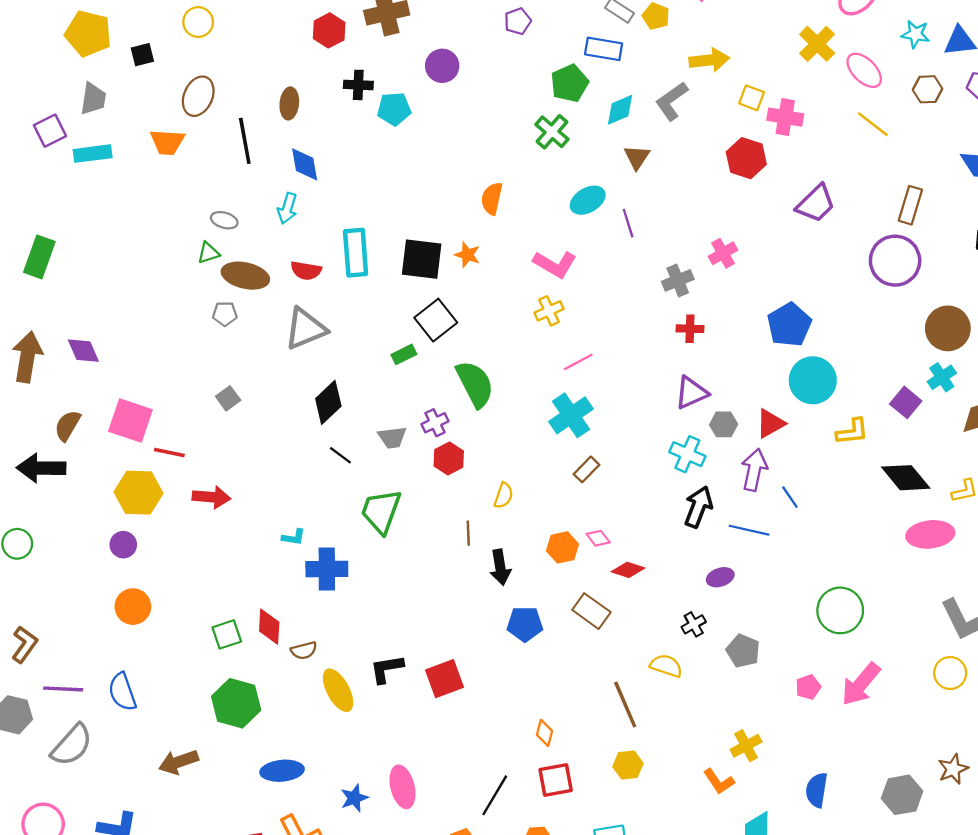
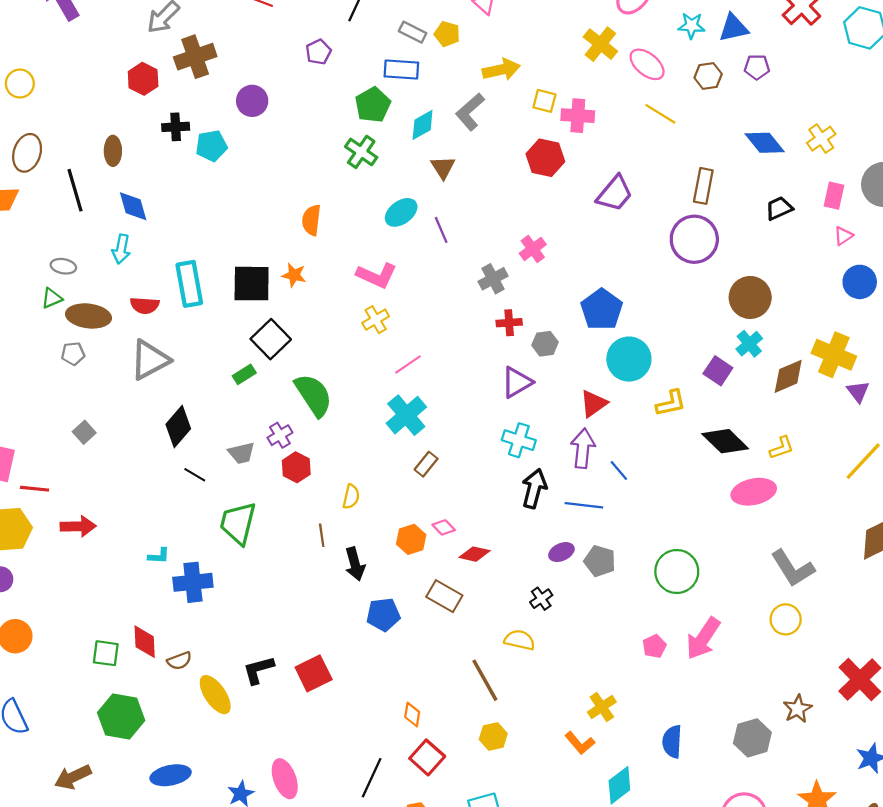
gray hexagon: (724, 424) -> (545, 344), moved
green square: (227, 634) -> (106, 653), turned 32
gray pentagon: (743, 651) -> (600, 561), moved
red square: (556, 780) -> (427, 757), turned -32

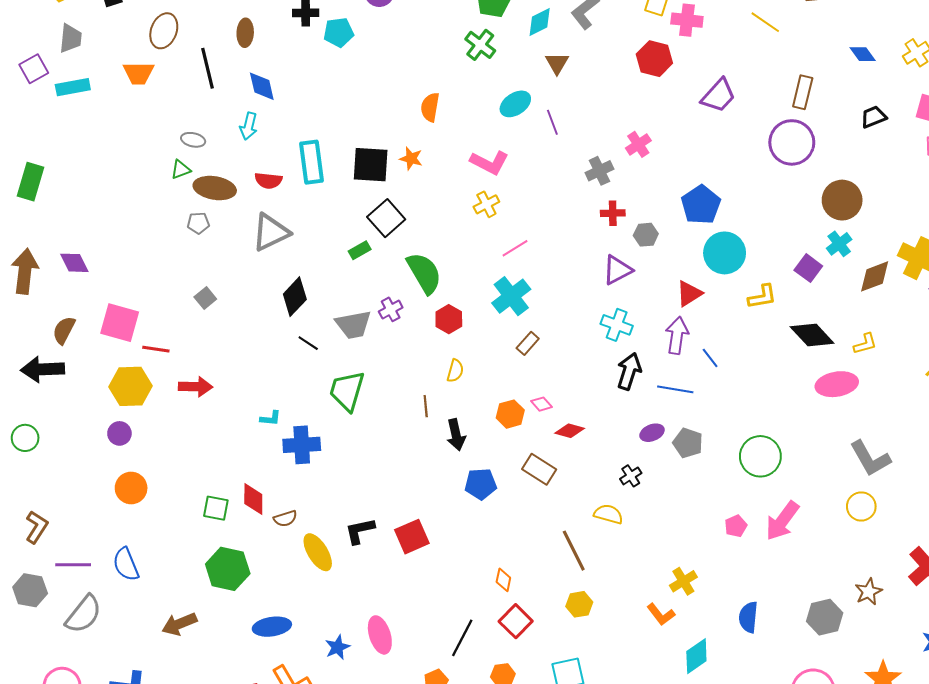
blue diamond: (765, 143) -> (863, 54), size x0.7
gray trapezoid: (241, 453) -> (353, 325), size x1.4
red hexagon: (296, 467) -> (449, 319), moved

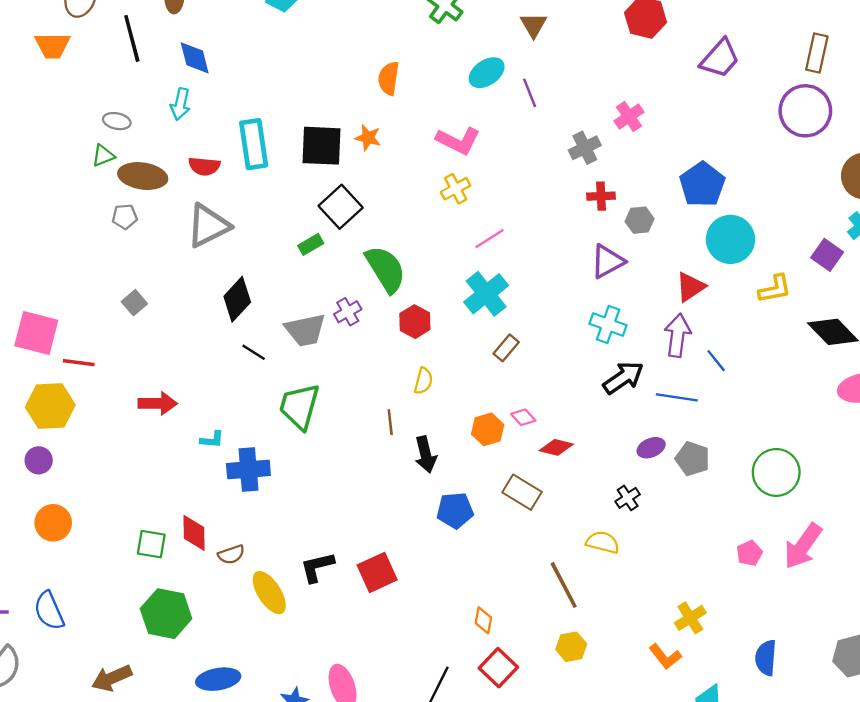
black arrow: (629, 371) -> (623, 378), turned 39
red arrow: (195, 387) -> (158, 403), moved

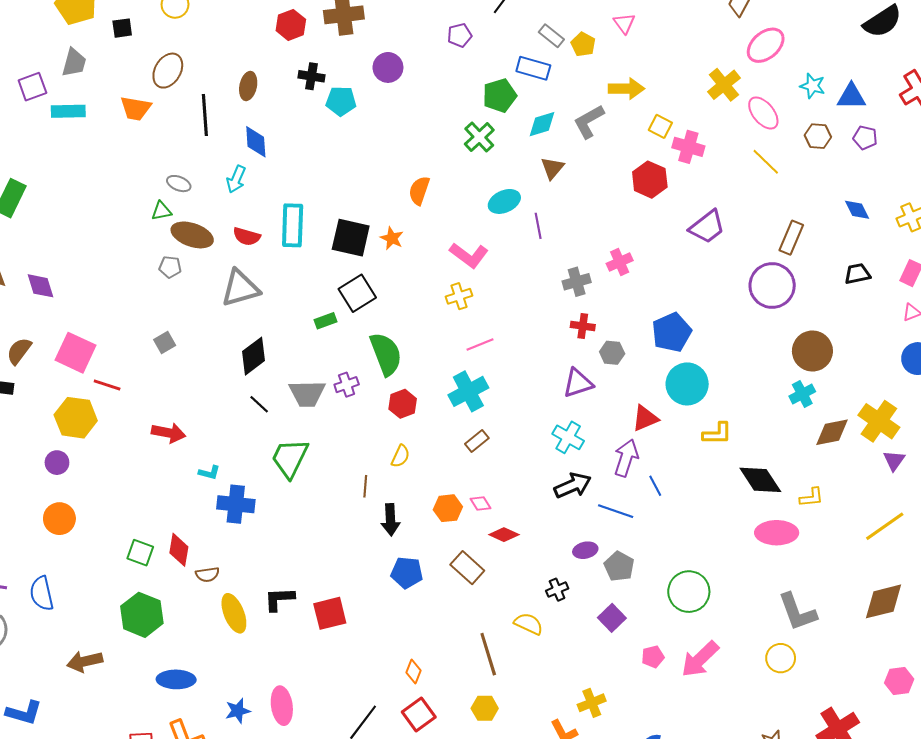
purple square: (827, 255) -> (612, 618), moved

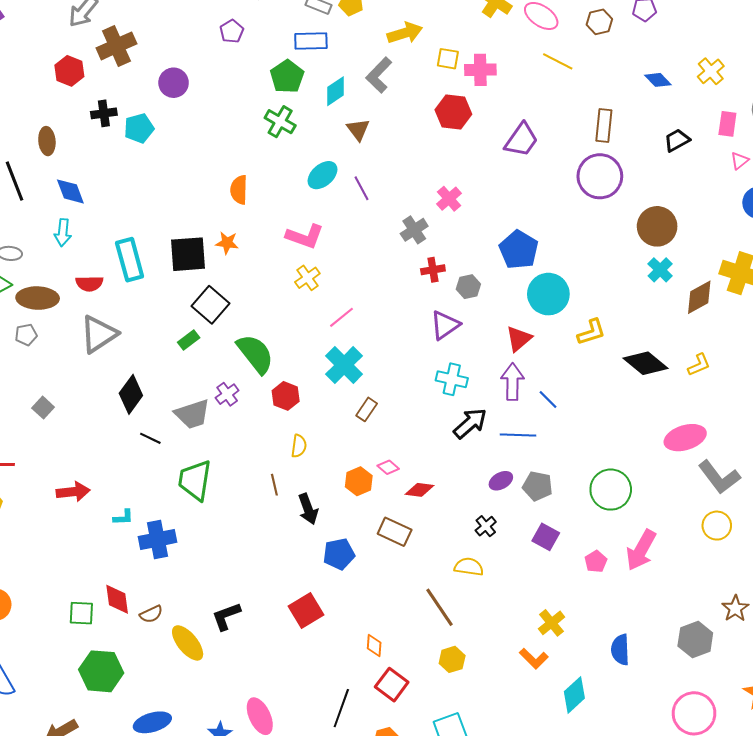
pink ellipse: (777, 533) -> (685, 438), moved
red square: (330, 613) -> (306, 610), moved

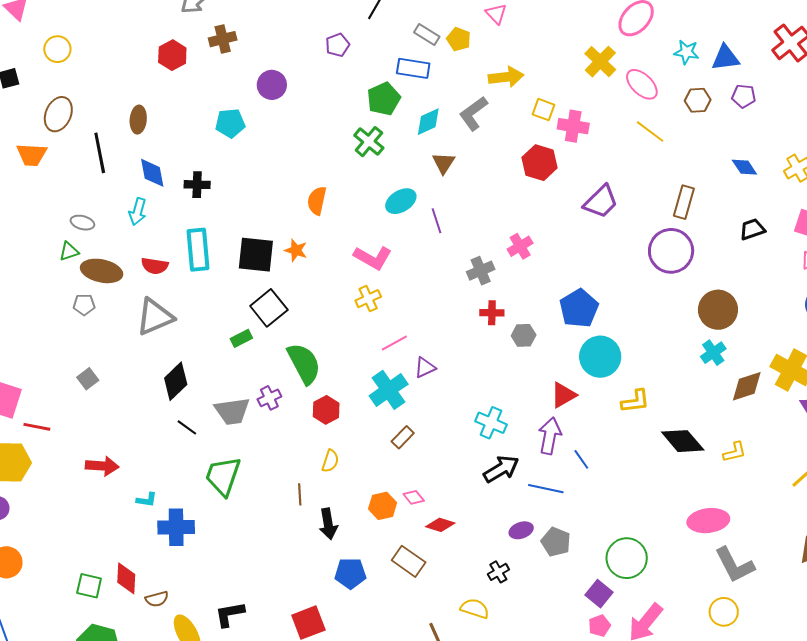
brown cross: (116, 46) -> (223, 39), size x0.7
black cross: (104, 113) -> (197, 185), moved
purple triangle: (445, 325) -> (425, 368), moved, size x0.7
purple square: (546, 537) -> (599, 594), moved

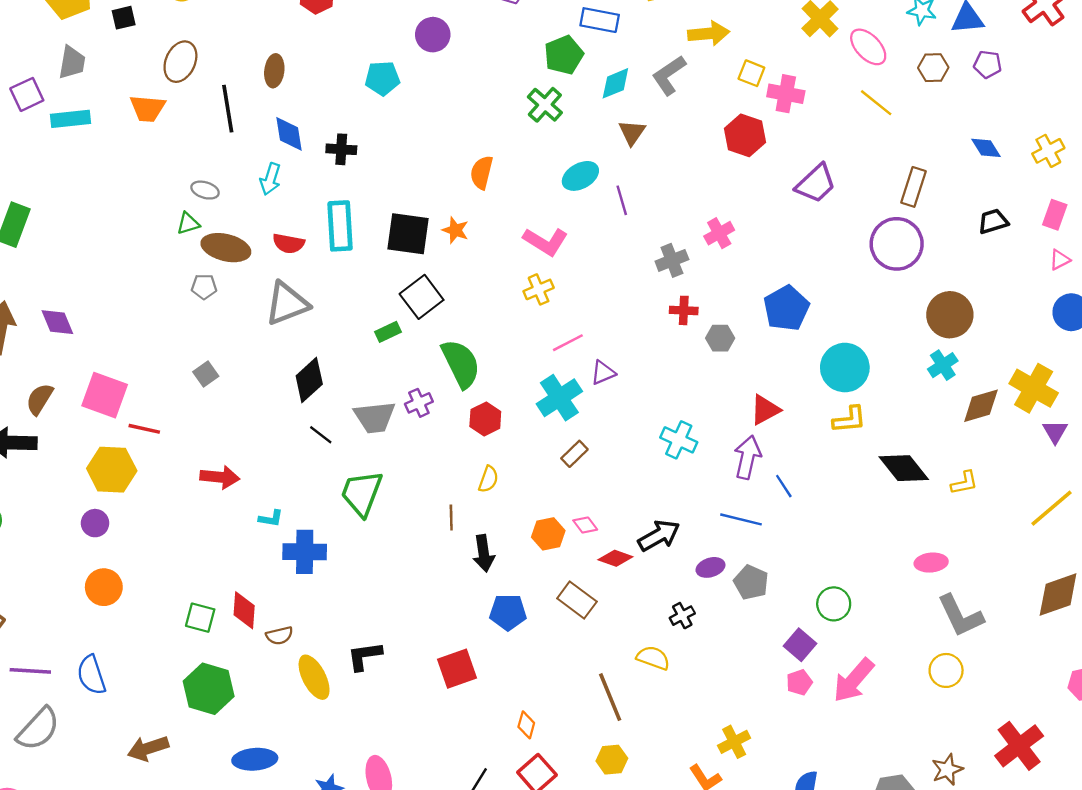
cyan circle: (600, 357) -> (845, 368), moved
black arrow: (501, 469) -> (659, 536), moved
pink ellipse: (708, 521) -> (931, 563), size x0.7
green circle: (627, 558) -> (834, 604), size x0.7

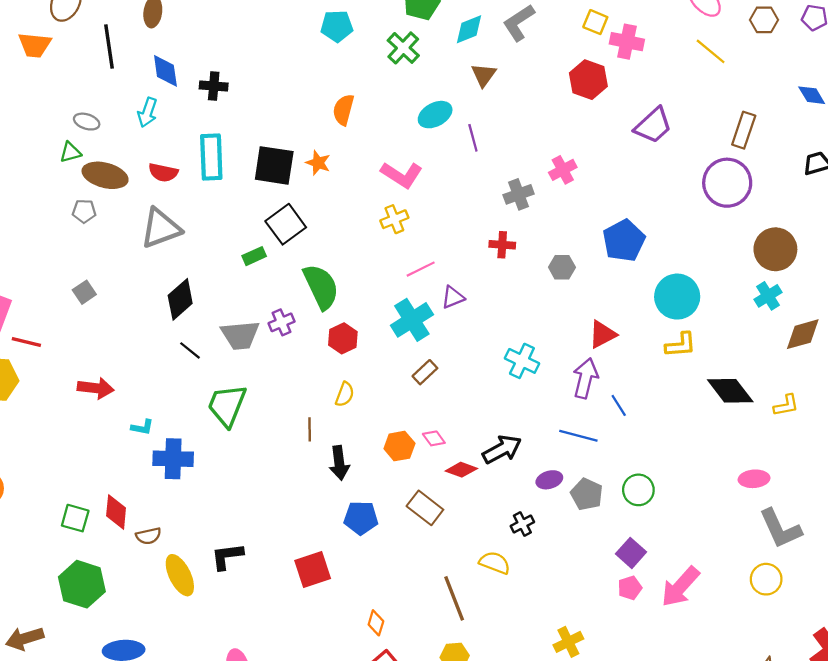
cyan pentagon: (382, 78) -> (337, 26), moved
red cross: (684, 310) -> (502, 245), moved
green circle: (834, 604) -> (638, 490), moved

